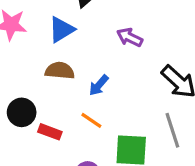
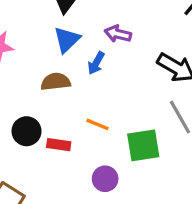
blue triangle: (61, 30) -> (67, 40), moved
blue arrow: (99, 85) -> (96, 63), moved

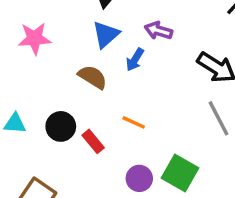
brown semicircle: (56, 82) -> (93, 77), turned 36
red rectangle: (59, 145) -> (93, 141), turned 40
green square: (143, 145) -> (180, 173), moved, turned 36

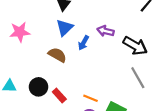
purple arrow: (158, 31) -> (105, 31), moved
orange line: (134, 122) -> (91, 98), moved

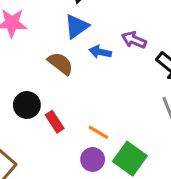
blue arrow: (84, 43) -> (100, 52), turned 64

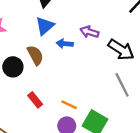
brown semicircle: (60, 63) -> (35, 55), turned 30
black circle: (27, 105) -> (13, 67), moved

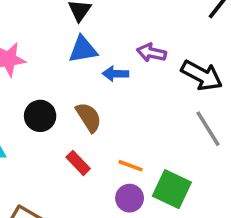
blue triangle: (45, 26) -> (83, 49), turned 36
brown semicircle: (35, 55) -> (89, 117), moved

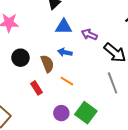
blue triangle: (83, 49) -> (64, 27), moved
blue arrow: (115, 74) -> (65, 52), moved
orange line: (130, 166) -> (67, 81), moved

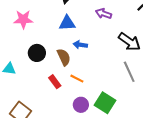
blue triangle: (64, 27) -> (67, 23), moved
purple arrow: (89, 35) -> (104, 14), moved
orange line: (67, 81) -> (77, 79), moved

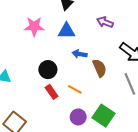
pink star: (23, 19) -> (34, 27), moved
black circle: (37, 53) -> (48, 70), moved
brown semicircle: (64, 57) -> (100, 68), moved

